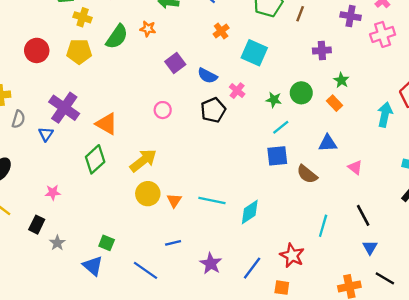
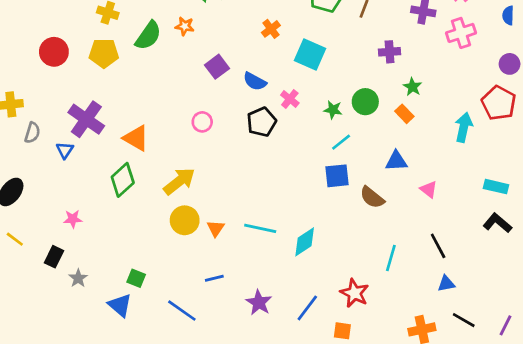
blue triangle: (370, 247) -> (446, 284), turned 49

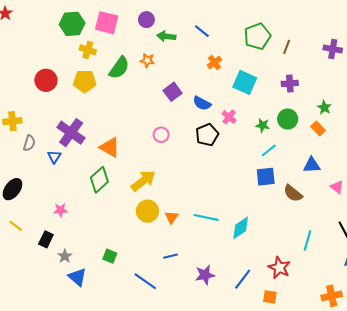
purple cross: (390, 52) -> (290, 83), moved
purple star: (259, 303) -> (205, 275), turned 30
blue triangle: (120, 305) -> (77, 277), moved

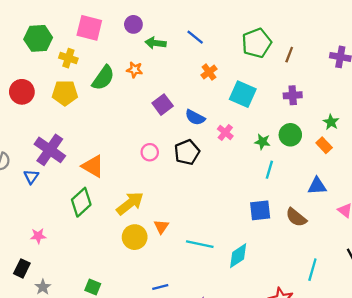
green hexagon: (72, 24) -> (38, 38), moved
black pentagon: (207, 135) -> (187, 152), moved
cyan line: (269, 150) -> (269, 170), turned -35
blue square: (266, 177) -> (260, 210), moved
orange triangle: (172, 217) -> (161, 227), moved

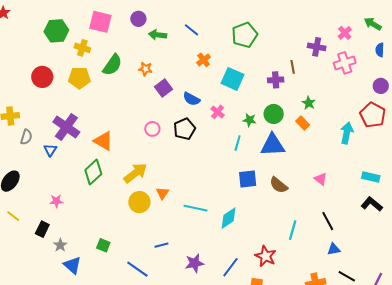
brown line: (289, 55) -> (293, 67), moved, turned -32
orange star: (135, 70) -> (145, 69), moved
cyan line: (269, 170) -> (238, 143), moved
blue triangle: (317, 186) -> (273, 145), moved, size x1.5

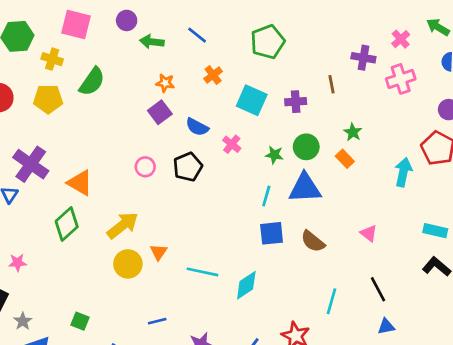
orange star: (145, 69) -> (165, 83), moved
purple cross: (276, 80) -> (296, 102), moved
cyan line: (238, 143) -> (266, 196), moved

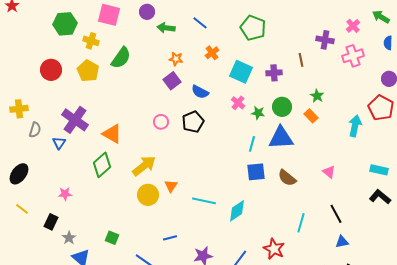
green pentagon: (268, 42) -> (253, 28), turned -30
yellow pentagon: (48, 99) -> (88, 71), turned 30
pink cross: (232, 144) -> (238, 103), moved

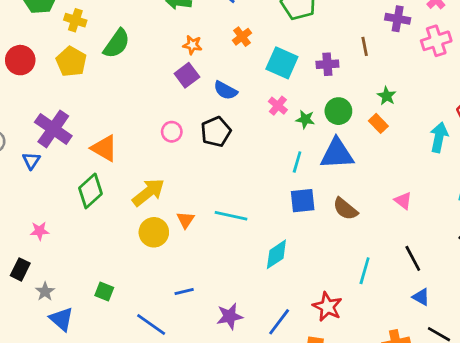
cyan line: (204, 201) -> (231, 216), moved
blue triangle: (342, 242) -> (421, 297), turned 40

